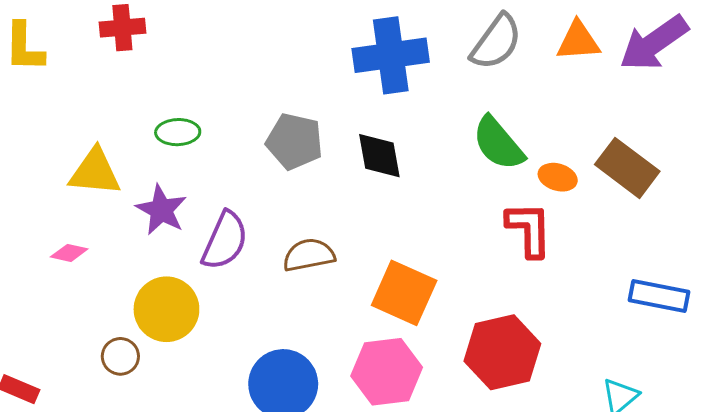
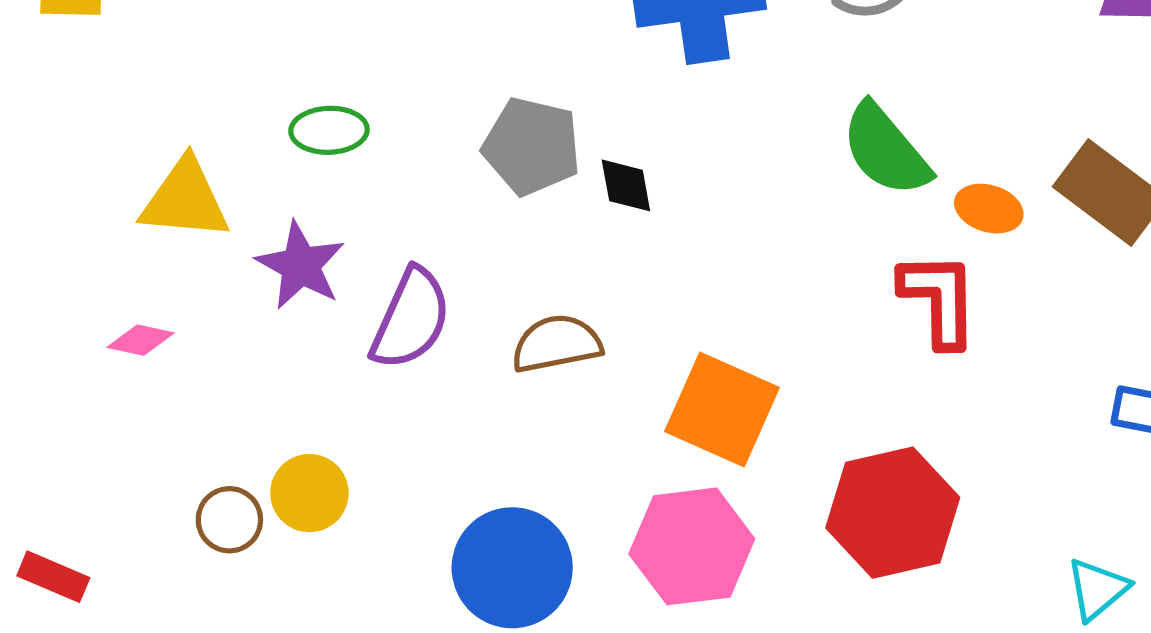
black diamond: (379, 156) -> (626, 185), moved, size x0.7
yellow circle: (166, 309) -> (309, 493), moved, size x0.7

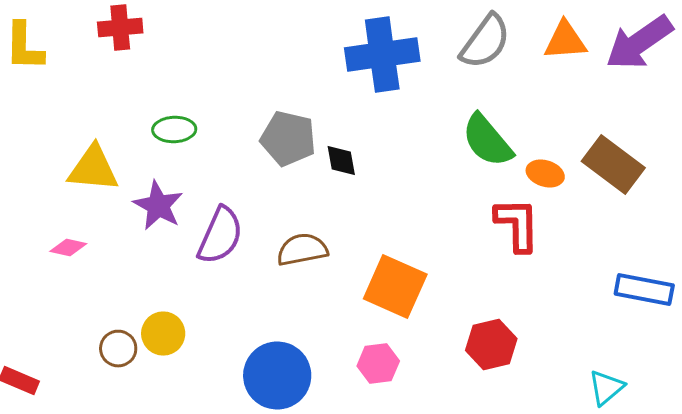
red hexagon: (893, 513) -> (491, 344), size x0.7
pink hexagon: (692, 546) -> (378, 364), size x0.6

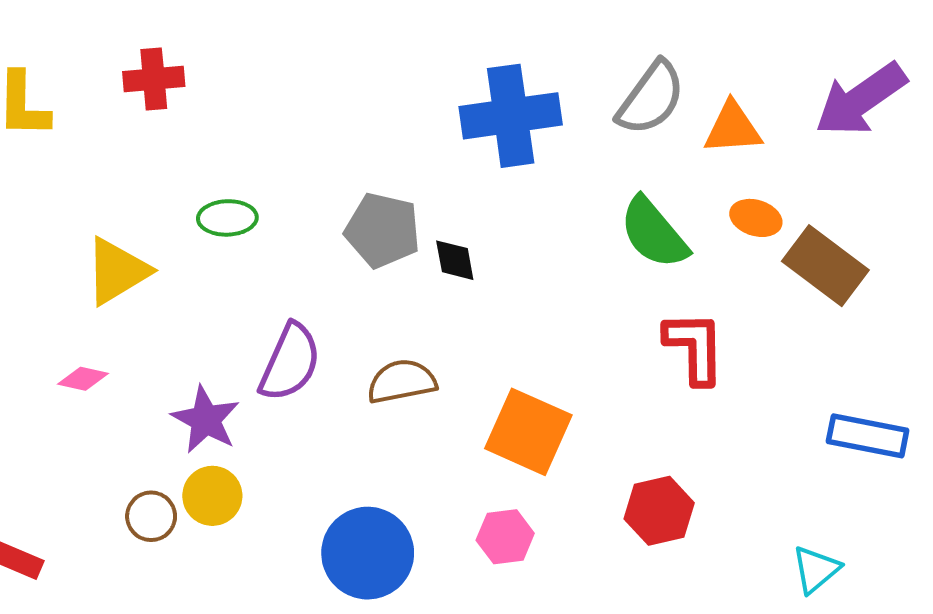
orange triangle: (565, 40) -> (733, 128), moved
yellow triangle: (93, 168) -> (117, 271), turned -36
orange ellipse: (545, 174) -> (756, 218), moved
purple star: (158, 206) -> (206, 420), moved

